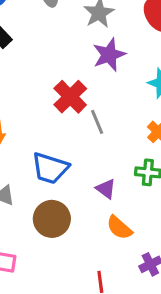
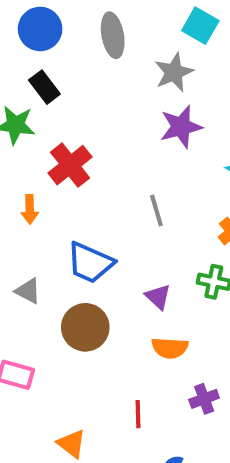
red cross: (70, 97) -> (70, 165), moved
orange semicircle: (119, 228) -> (170, 348), turned -44

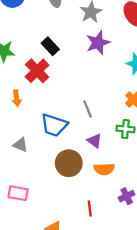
black rectangle: (44, 87) -> (50, 46), moved
gray line: (156, 211) -> (88, 109), moved
brown circle: (85, 327) -> (69, 163), moved

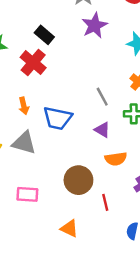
orange arrow: (17, 98) -> (24, 106), moved
gray line: (88, 109) -> (102, 97), moved
gray triangle: (20, 145) -> (24, 143), size x1.5
brown circle: (69, 163) -> (78, 180), moved

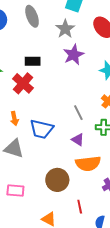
black rectangle: (44, 35) -> (33, 61), turned -42
orange semicircle: (116, 159) -> (88, 163), size x1.4
red line: (105, 202) -> (80, 207), moved

